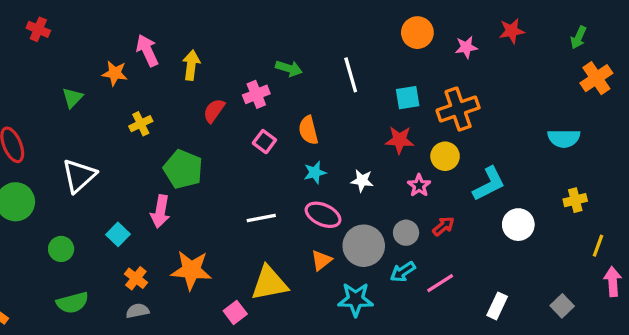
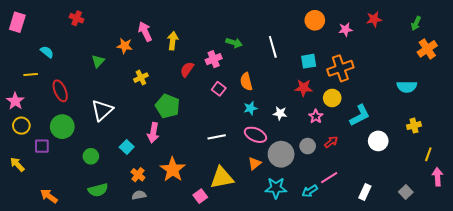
orange star: (191, 270) -> (173, 170), turned 30
cyan arrow: (403, 272) -> (310, 191), moved

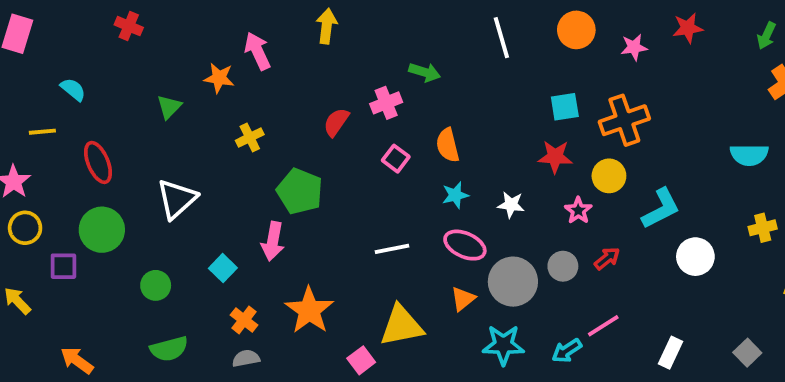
yellow arrow: (173, 41) -> (327, 26), moved
white line: (273, 47) -> (501, 38), moved

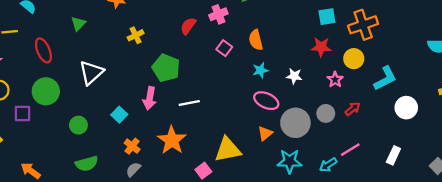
green triangle: (169, 107) -> (78, 24), moved
white line: (392, 249) -> (189, 103), moved
white rectangle: (670, 353) -> (393, 155), moved
gray semicircle: (246, 358) -> (133, 169), turned -35

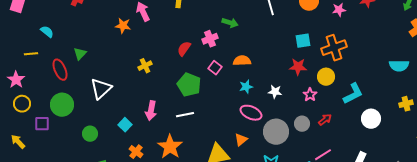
green triangle: (78, 24) -> (80, 54), moved
yellow cross: (136, 35) -> (145, 66), moved
orange semicircle: (256, 40) -> (242, 61), turned 102
green pentagon: (166, 68) -> (189, 85), moved
orange triangle: (265, 133) -> (241, 140), moved

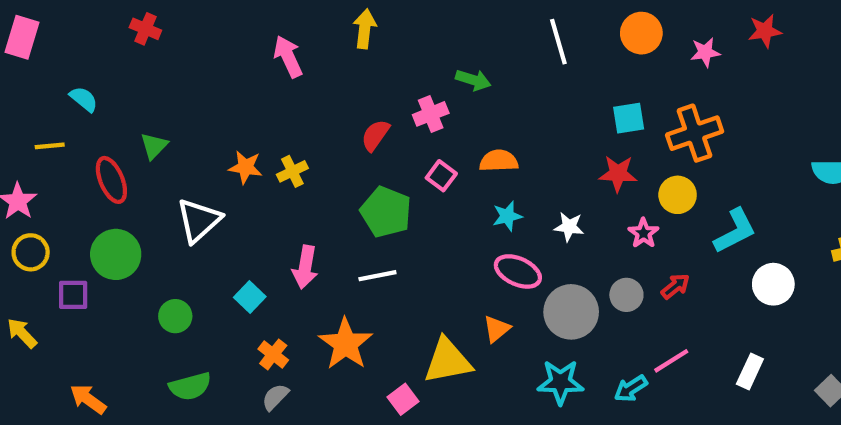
orange star: (123, 26) -> (245, 167), moved

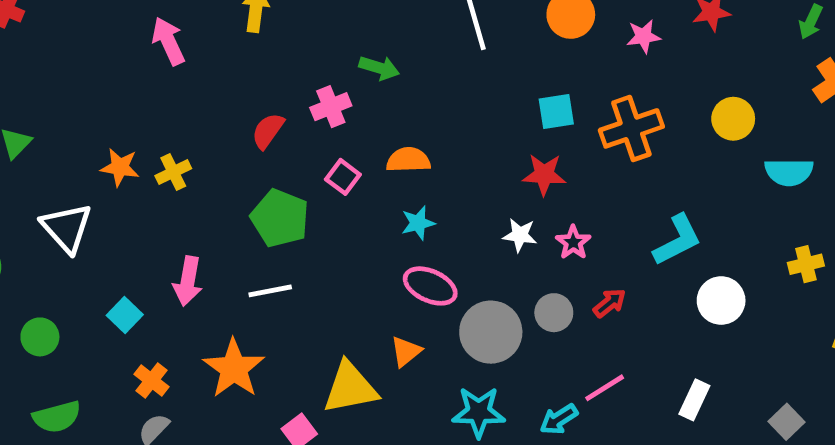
yellow circle: (678, 195) -> (733, 119), moved
white triangle: (199, 220) -> (67, 228), turned -30
white star: (569, 227) -> (520, 235), moved

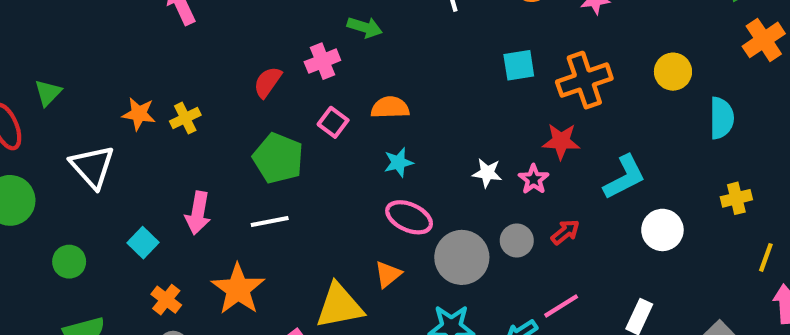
cyan semicircle: (789, 172) -> (722, 118), turned -90
red star: (544, 174) -> (561, 141), moved

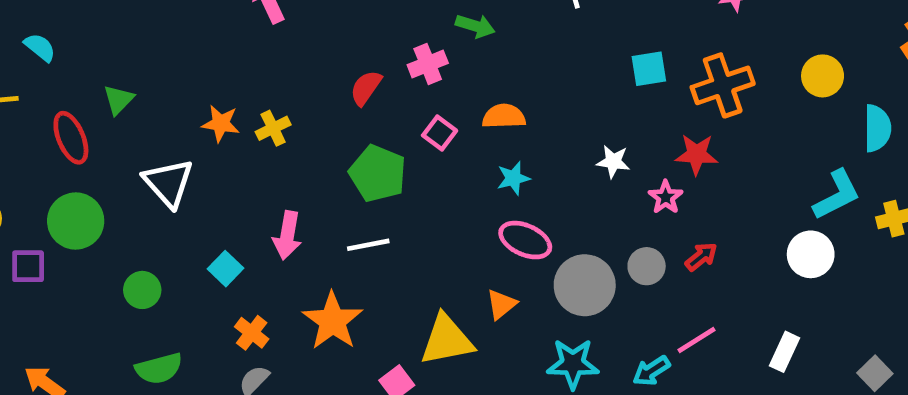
white star: (487, 173) -> (613, 162), moved
cyan L-shape: (624, 177) -> (837, 195), moved

